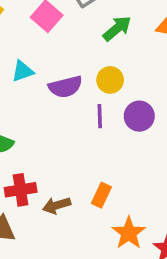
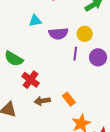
red cross: (21, 190) -> (31, 80), moved, turned 36
orange rectangle: (101, 195) -> (69, 99), turned -72

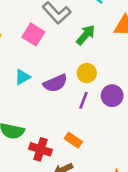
purple line: (75, 54) -> (84, 100), turned 32
orange rectangle: (69, 99) -> (73, 140), moved

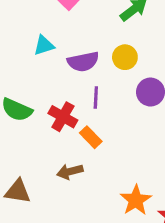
purple line: (84, 100) -> (96, 97), moved, turned -30
red cross: (40, 149) -> (63, 117), moved

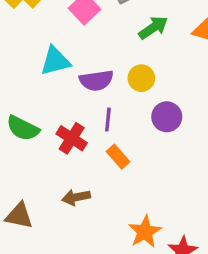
cyan triangle: (44, 45) -> (55, 61), size x1.4
orange rectangle: (91, 137) -> (118, 157), moved

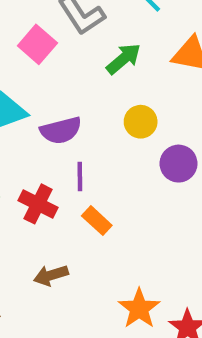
yellow circle: (141, 78) -> (141, 122), moved
purple circle: (167, 117) -> (179, 164), moved

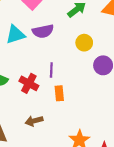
purple semicircle: (61, 130) -> (43, 31), moved
orange rectangle: (97, 221) -> (59, 93), turned 40

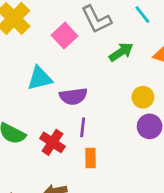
purple semicircle: (43, 31) -> (73, 96), moved
yellow circle: (84, 43) -> (143, 97), moved

